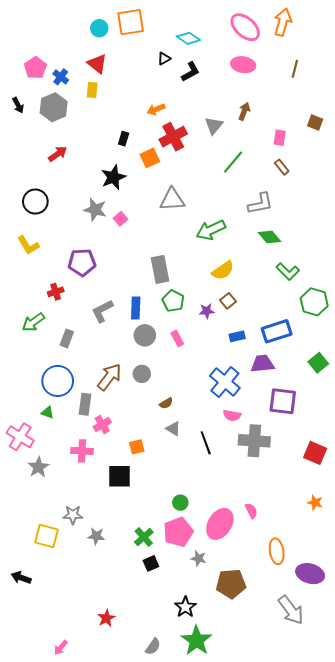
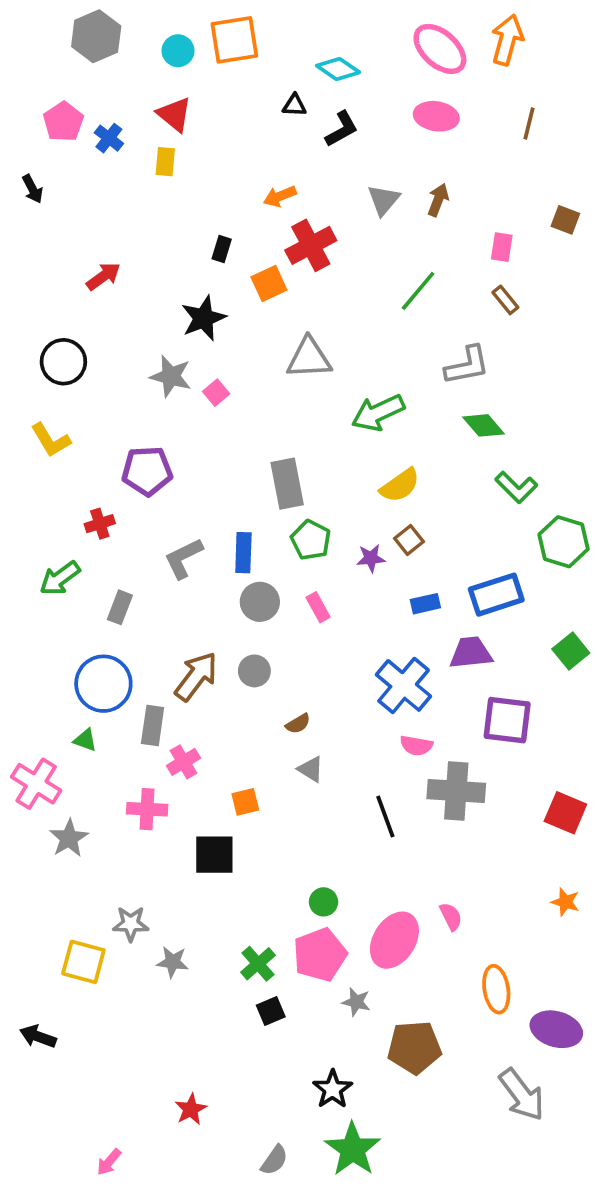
black triangle: (164, 59) -> (294, 105), turned 32
gray hexagon: (54, 107) -> (96, 36), moved
gray triangle: (214, 126) -> (384, 200), moved
black line: (206, 443) -> (385, 816), moved

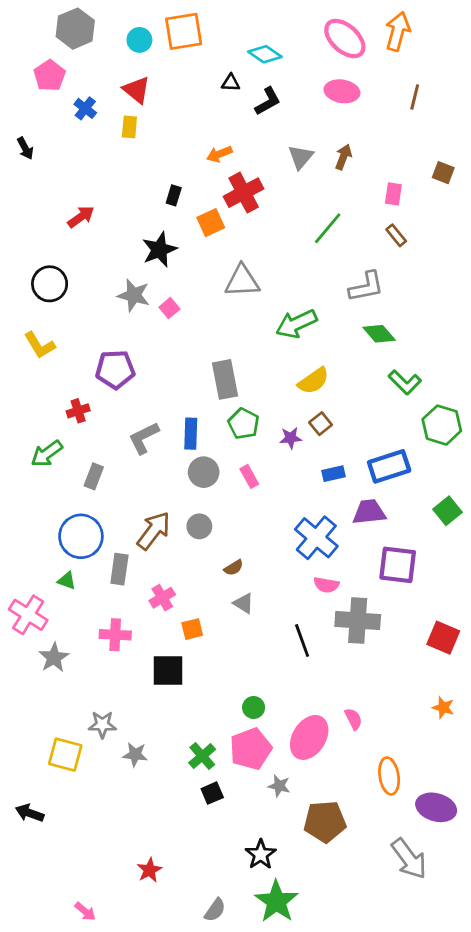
pink pentagon: (63, 122) -> (50, 76), moved
pink cross: (183, 762) -> (162, 598), moved
pink arrow: (109, 1162) -> (85, 911), turned -90

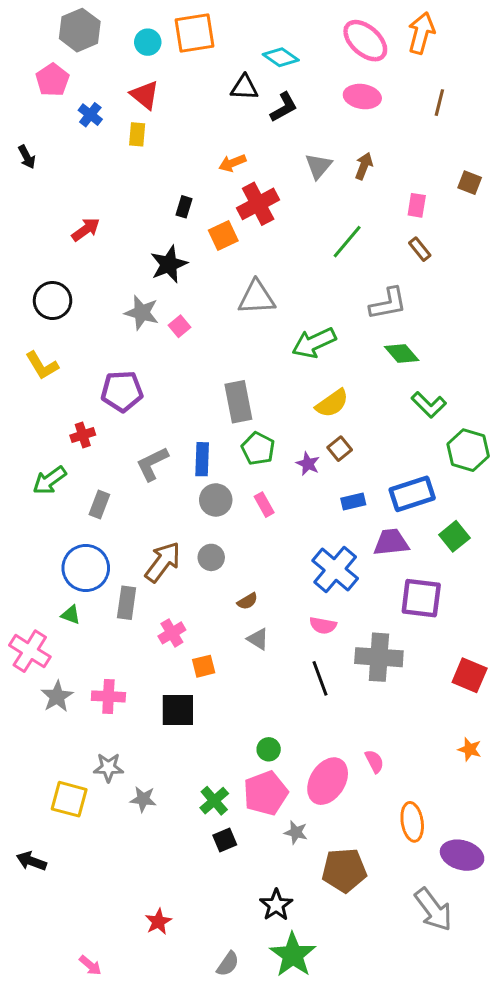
black triangle: (231, 83) -> (244, 87), size x1.4
purple star: (291, 438) -> (308, 464), turned 30
green square: (448, 511) -> (454, 536), moved
pink semicircle: (326, 585) -> (323, 625), moved
pink cross: (115, 635) -> (108, 696), moved

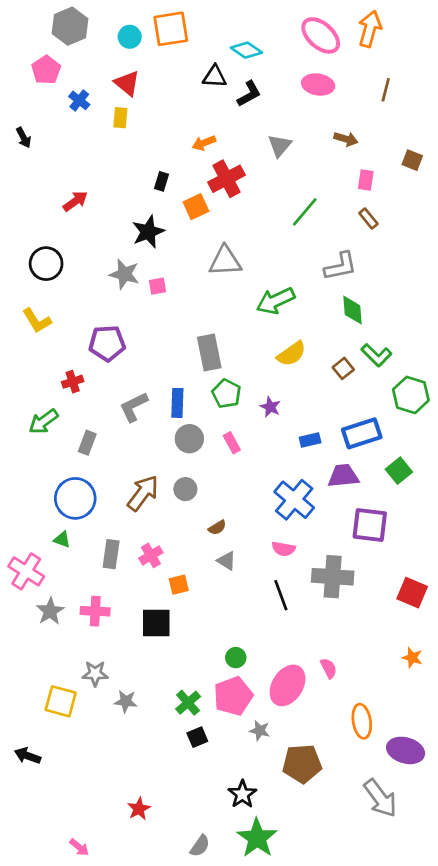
brown arrow: (364, 166) -> (346, 139), moved, turned 85
pink square: (179, 326) -> (158, 286), turned 30
green diamond: (402, 353) -> (353, 310), turned 36
brown square: (340, 449) -> (343, 368), moved
gray rectangle: (127, 603) -> (111, 554), moved

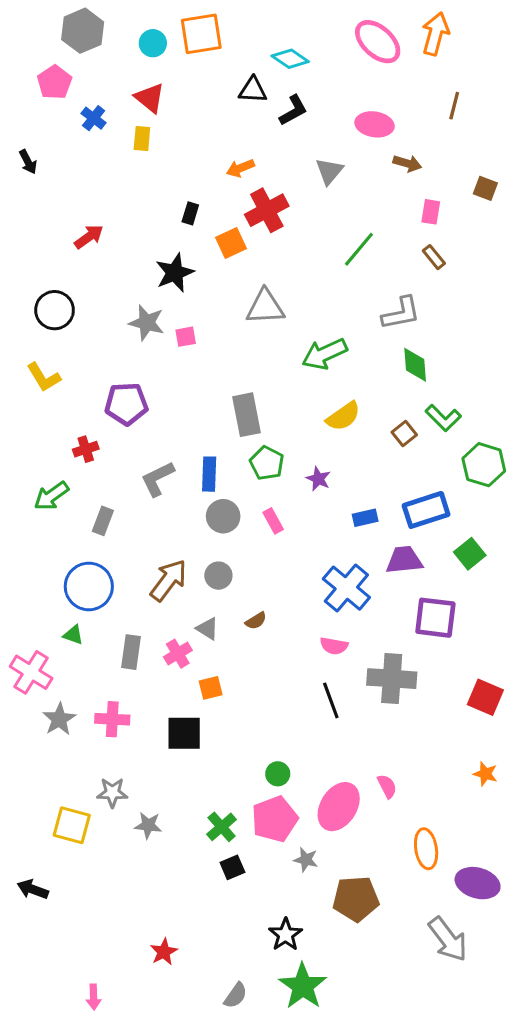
pink ellipse: (318, 85) -> (375, 124), moved
gray triangle: (226, 561) -> (207, 629), moved
pink arrow: (79, 847) -> (94, 997), turned 48

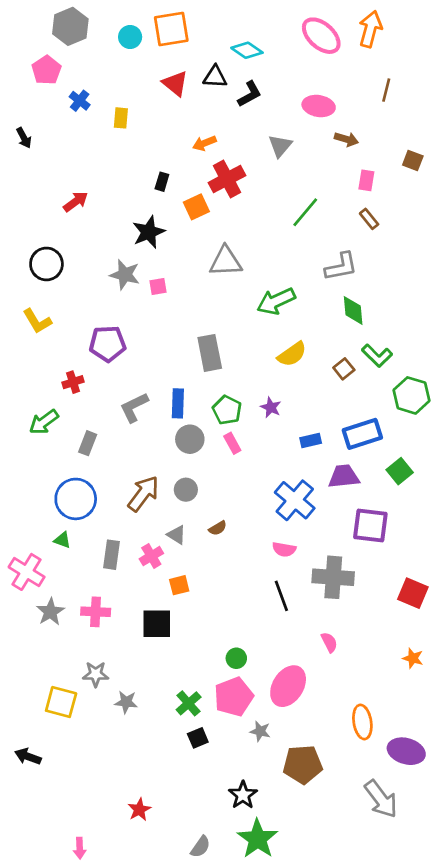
red triangle: (150, 98) -> (175, 83), moved
green pentagon: (267, 463) -> (227, 410), moved
pink semicircle: (387, 786) -> (329, 642), moved

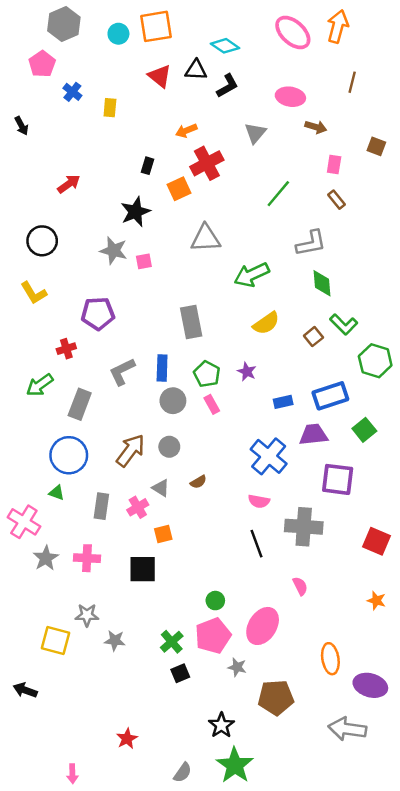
gray rectangle: (88, 443) -> (80, 404), size x1.4
gray arrow: (381, 799) -> (347, 729), turned 135

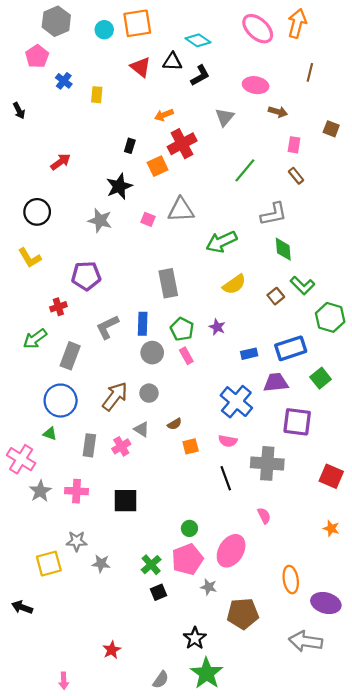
pink square: (144, 261) -> (148, 219), moved, turned 32
orange square: (163, 534) -> (191, 446), moved
yellow square: (55, 641) -> (49, 564), turned -30

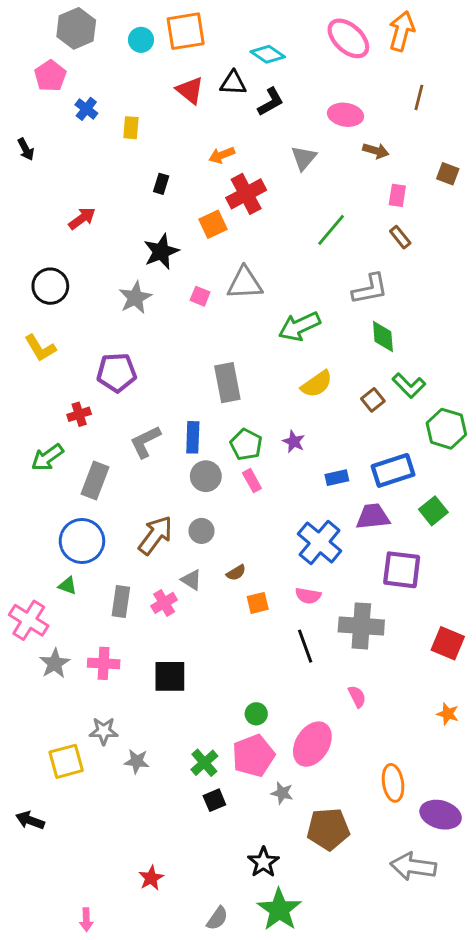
black rectangle: (130, 146) -> (161, 184), moved
gray star: (100, 220) -> (135, 298), turned 30

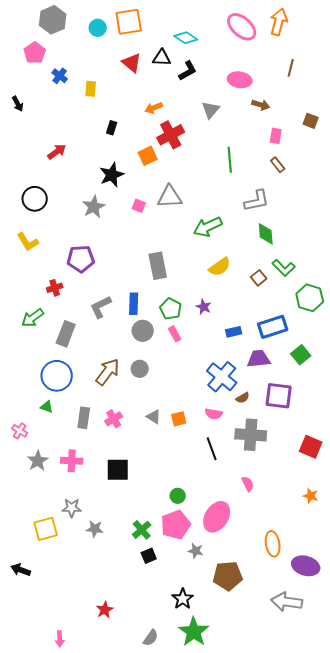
green line: (331, 230) -> (230, 160), turned -45
brown semicircle: (236, 573) -> (243, 398), moved
gray triangle: (191, 580) -> (154, 417), moved
pink cross: (29, 620) -> (20, 431), size x0.6

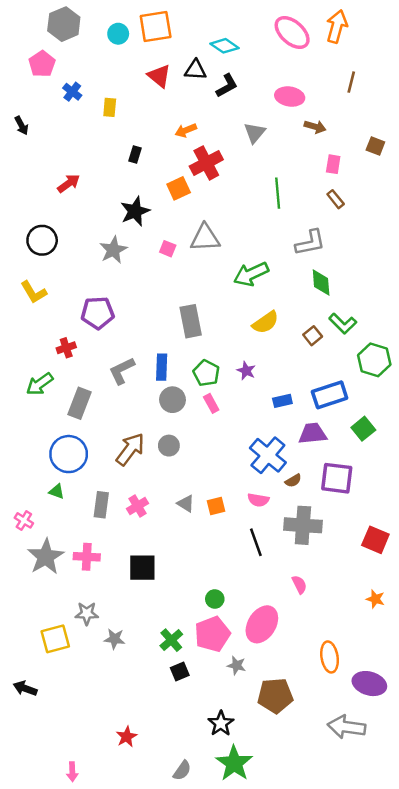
gray star: (38, 461) -> (46, 557), size x1.4

